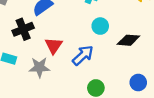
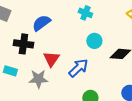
black cross: (23, 29) -> (23, 44), turned 30

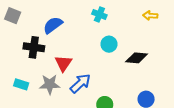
blue arrow: (78, 68) -> (80, 83), moved
cyan rectangle: (10, 71) -> (21, 84), moved

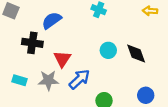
cyan circle: (109, 44) -> (108, 50), moved
black diamond: (137, 58) -> (136, 54), turned 65

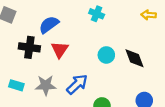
red triangle: (62, 59) -> (60, 50), moved

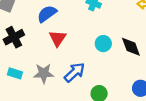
black cross: (29, 47) -> (14, 37), moved, turned -36

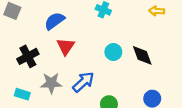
black cross: (14, 37) -> (28, 56), moved
cyan rectangle: (15, 73) -> (22, 94), moved

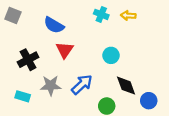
yellow arrow: (157, 11) -> (128, 16), moved
blue semicircle: (55, 21) -> (54, 25), turned -114
black diamond: (142, 55) -> (126, 86), moved

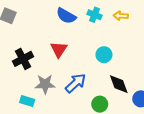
blue semicircle: (54, 25) -> (66, 16), moved
cyan rectangle: (23, 96) -> (27, 101), moved

